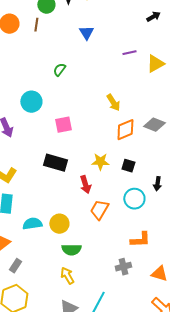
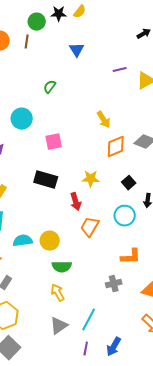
black square: (128, 166) -> (129, 183), moved, turned 32

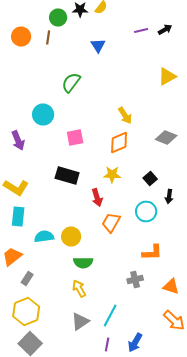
purple line: (120, 70) -> (141, 30), moved
green semicircle: (50, 87) -> (71, 82), size x1.5
orange diamond: (116, 147) -> (119, 142), moved

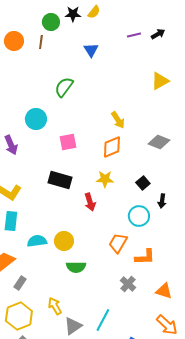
orange trapezoid: (111, 222) -> (118, 243), moved
gray cross: (135, 280) -> (128, 284), turned -35
yellow arrow: (79, 288) -> (55, 306), moved

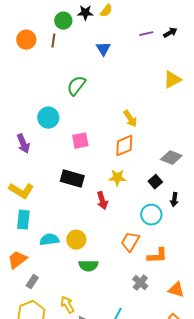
gray diamond: (159, 142) -> (171, 158), moved

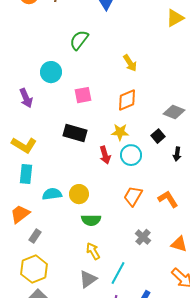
yellow triangle: (172, 80) -> (175, 18), moved
yellow arrow: (130, 119) -> (130, 63), moved
cyan circle: (151, 215) -> (131, 155), moved
orange L-shape: (157, 256) -> (168, 199), moved, turned -120
yellow arrow: (67, 305) -> (93, 251), moved

